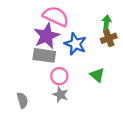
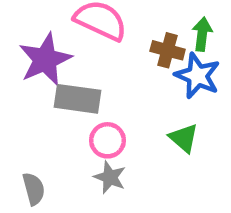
purple star: (47, 36) -> (45, 60), moved
brown cross: (109, 38) -> (168, 50), moved, turned 35
blue star: (75, 44) -> (198, 76), moved

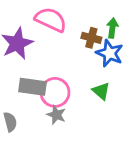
gray rectangle: (77, 99) -> (33, 87), moved
pink circle: (107, 140) -> (55, 92), size x1.4

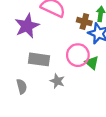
pink circle: (55, 92) -> (78, 55), moved

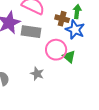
gray rectangle: (39, 59) -> (31, 32), moved

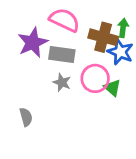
brown cross: (62, 19) -> (103, 37), size x1.5
gray star: (37, 74) -> (62, 82), moved

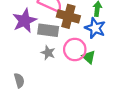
brown cross: (103, 37) -> (68, 16), moved

